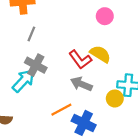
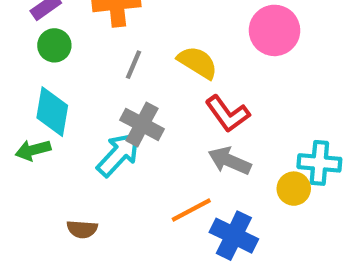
pink circle: (105, 16) -> (274, 30), size x1.5
yellow semicircle: (100, 54) -> (198, 62), moved

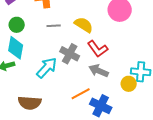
green circle: (54, 45) -> (17, 25), moved
gray line: (133, 65) -> (54, 26), turned 64
gray cross: (142, 124) -> (70, 54), moved
brown semicircle: (82, 229) -> (30, 103), size x1.6

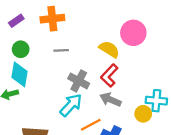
yellow semicircle: (84, 25) -> (109, 49), moved
red L-shape: (98, 49) -> (109, 76), turned 80
cyan arrow: (47, 68) -> (71, 105), moved

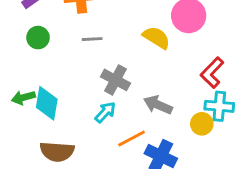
cyan diamond: (20, 74) -> (47, 103), moved
red L-shape: (109, 76) -> (212, 73), moved
cyan arrow: (71, 105) -> (105, 112), size x0.7

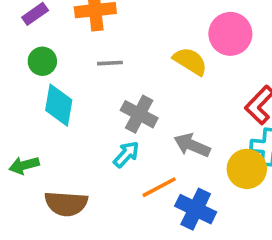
green arrow: (23, 97) -> (24, 165), moved
cyan diamond: (47, 103) -> (59, 105), moved
yellow circle: (202, 124) -> (247, 169), size x1.4

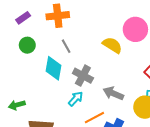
gray line: (110, 63) -> (66, 46), turned 64
cyan diamond: (59, 105) -> (54, 68), moved

